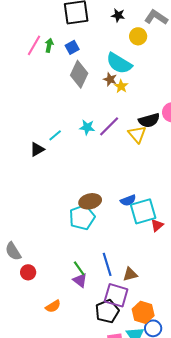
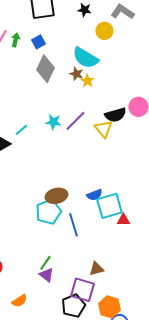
red triangle: (157, 225) -> (123, 220), turned 40
blue line: (107, 264) -> (73, 225), moved
green line: (79, 268) -> (45, 263), turned 70

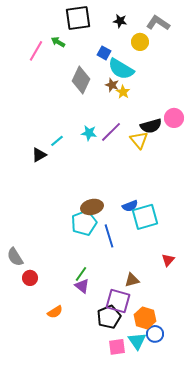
green arrow: (15, 40) -> (58, 42), moved, turned -72
blue square: (38, 42) -> (104, 53), moved, turned -32
red triangle: (123, 220) -> (168, 260), moved, turned -48

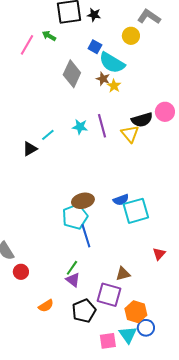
black star: (120, 21) -> (94, 15), moved
purple line: (111, 132) -> (102, 126), turned -60
blue line: (109, 236) -> (86, 236), moved
black pentagon: (109, 317) -> (84, 311), moved

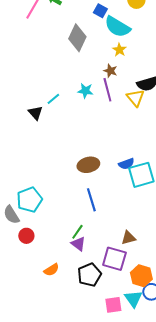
brown star: (103, 79) -> (110, 71), moved
black triangle: (30, 149) -> (35, 113), turned -42
cyan pentagon: (75, 217) -> (29, 200), moved

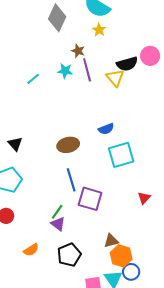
brown star: (110, 71) -> (78, 51), moved
black triangle: (35, 113) -> (15, 144), moved
blue semicircle: (126, 164) -> (106, 129), moved
brown triangle: (128, 238) -> (111, 241), moved
purple square: (114, 259) -> (90, 199), moved

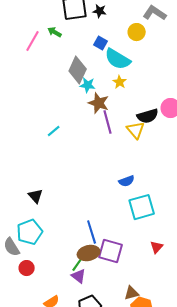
brown star: (78, 51) -> (99, 103), size x1.5
cyan star: (65, 71) -> (88, 85), moved
brown ellipse: (68, 145) -> (89, 253), moved
red triangle: (144, 198) -> (157, 247), moved

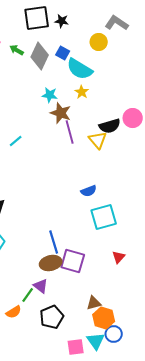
green arrow: (55, 32) -> (17, 50), moved
gray diamond: (78, 70) -> (40, 56), moved
green line: (78, 264) -> (28, 295), moved

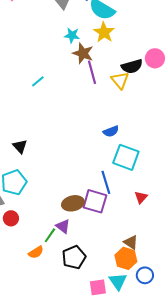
yellow star: (82, 92) -> (104, 32), size x1.5
cyan square: (104, 217) -> (126, 157), turned 36
blue line: (54, 242) -> (106, 182), moved
brown triangle: (94, 303) -> (131, 242), moved, turned 49
blue circle: (114, 334) -> (145, 275), moved

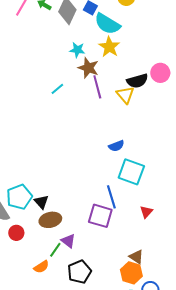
cyan line: (38, 81) -> (57, 89), moved
black triangle: (20, 146) -> (41, 202), moved
brown ellipse: (73, 203) -> (50, 220), moved

